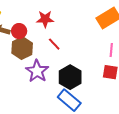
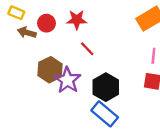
red circle: (19, 31) -> (47, 23), moved
brown hexagon: (22, 48) -> (50, 70), moved

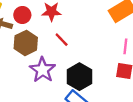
brown hexagon: (50, 70) -> (26, 43), moved

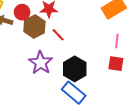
brown hexagon: (26, 43) -> (34, 27), moved

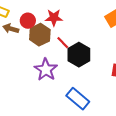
black hexagon: (75, 69) -> (79, 55), moved

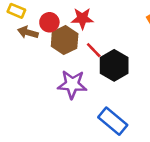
purple star: (46, 70) -> (72, 84), turned -30

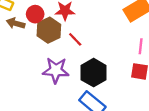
black hexagon: (114, 65) -> (94, 73), moved

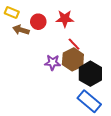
brown hexagon: (49, 30) -> (73, 59), moved
purple star: (56, 70) -> (53, 62), moved, size x0.7

